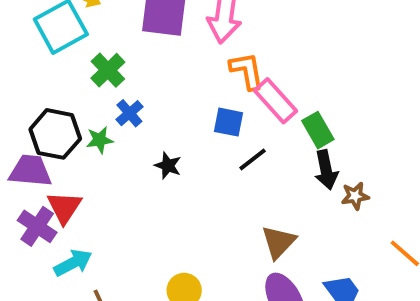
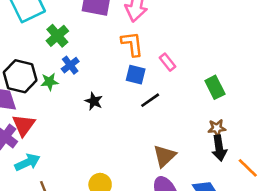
orange L-shape: (247, 71) -> (132, 44), moved
pink rectangle: (275, 101) -> (167, 62), size x0.6
green rectangle: (318, 130) -> (215, 87), moved
black arrow: (326, 170) -> (219, 148), moved

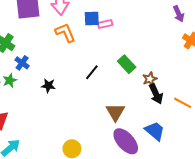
pink rectangle: (167, 62) -> (105, 24), moved, turned -48
blue square: (136, 75) -> (92, 18), moved
green rectangle: (215, 87) -> (127, 64), moved

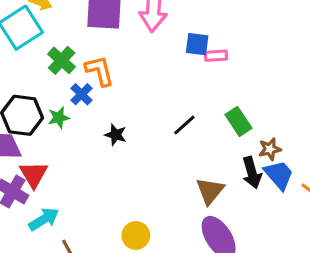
orange L-shape: (65, 33) -> (99, 71), moved
black arrow: (156, 94) -> (252, 173), moved
blue trapezoid: (155, 131) -> (279, 175), moved

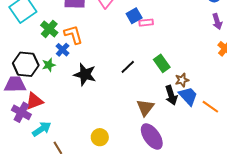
blue square: (197, 44) -> (134, 16), turned -35
black star: (116, 135) -> (85, 74), size x1.6
red triangle: (34, 174) -> (34, 101), turned 42

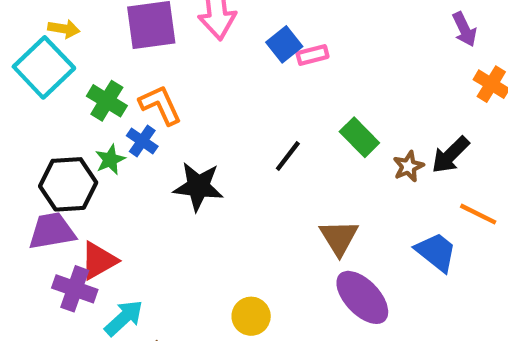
green star: (49, 65) -> (110, 160), moved
black arrow: (171, 95) -> (450, 155), moved, turned 72
blue trapezoid: (188, 96) -> (436, 252), moved

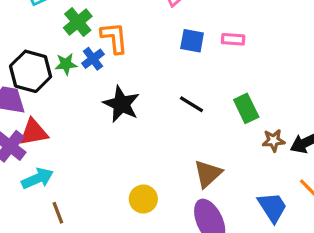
blue square: (284, 44) -> (192, 41), moved, turned 30
black line: (288, 156) -> (191, 104), turned 65
yellow circle: (251, 316) -> (143, 199), moved

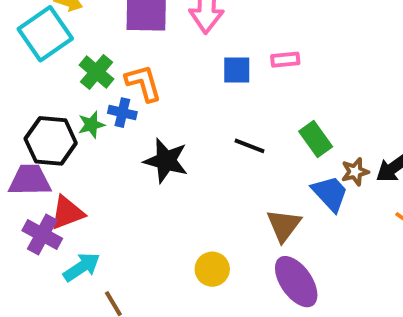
blue cross: (93, 59) -> (122, 113), turned -30
blue trapezoid: (272, 207) -> (330, 193), moved

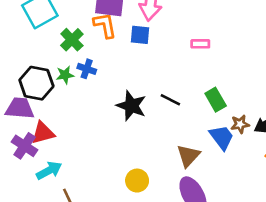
blue square: (237, 70) -> (140, 35), moved
orange L-shape: (143, 83) -> (105, 25), moved
black star: (166, 161) -> (131, 106), moved

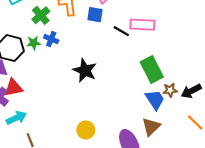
pink rectangle: (200, 44) -> (142, 25), size x1.6
black line: (170, 100) -> (121, 31), moved
green rectangle: (216, 100) -> (152, 69), size x1.4
brown triangle: (188, 156) -> (151, 127), moved

